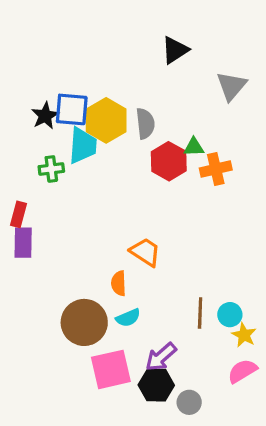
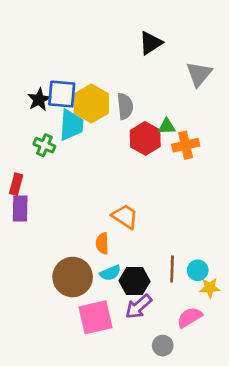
green cross: (51, 169) -> (44, 145), turned 30
yellow star: (244, 335) -> (210, 288), turned -30
pink semicircle: (242, 371) -> (190, 317), moved
black hexagon: (156, 385) -> (134, 281), moved

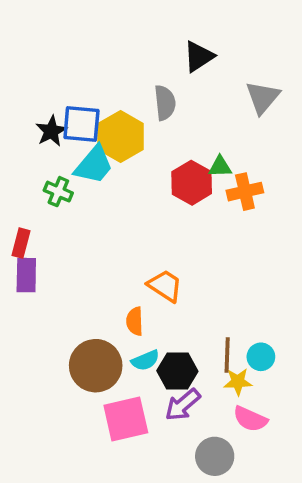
gray semicircle: (125, 106) -> (165, 103), moved
cyan trapezoid: (71, 125) -> (94, 165), turned 36
yellow star: (210, 288) -> (238, 382), moved
pink semicircle: (190, 317) -> (250, 419), turned -125
gray circle: (163, 346) -> (215, 456), size x1.4

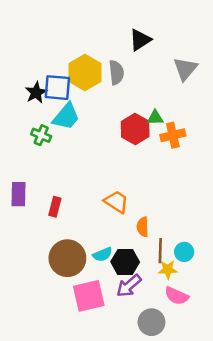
yellow hexagon: (121, 136) -> (85, 73), moved
red rectangle: (21, 243) -> (55, 207), moved
orange semicircle: (135, 321) -> (143, 227), moved

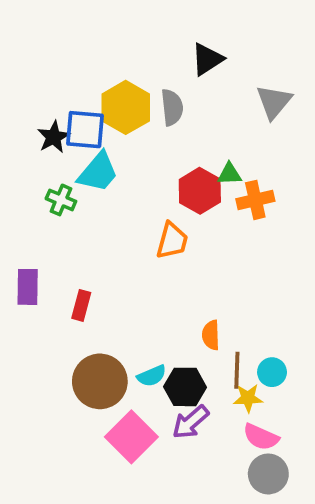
orange trapezoid: (116, 202) -> (172, 241), moved, turned 72
pink square: (89, 296) -> (131, 437), turned -32
gray circle: (151, 322) -> (268, 474), moved

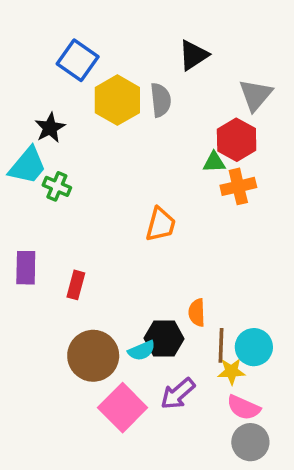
blue square: (85, 130) -> (78, 60), moved, turned 30
cyan trapezoid: (98, 172) -> (28, 166), moved
red hexagon: (200, 191) -> (237, 140), moved
cyan circle: (272, 372) -> (254, 347), size x1.4
black hexagon: (185, 387) -> (164, 338), moved

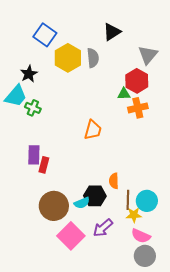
purple rectangle: (26, 268) -> (34, 155), moved

